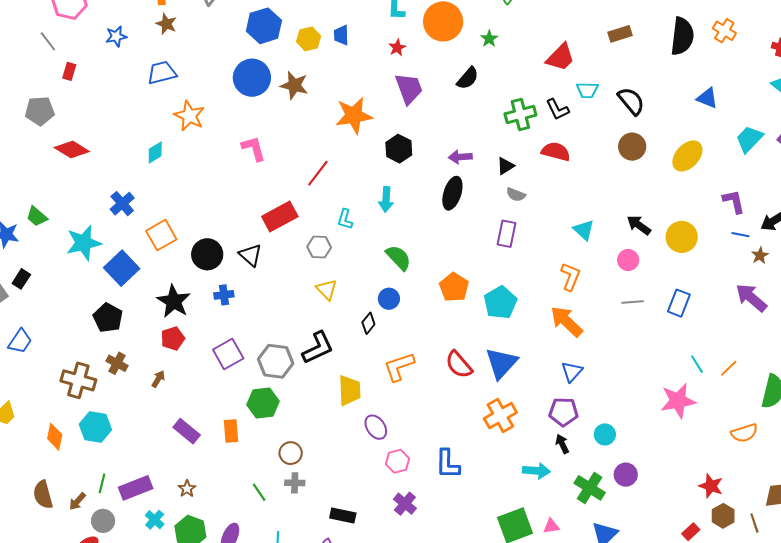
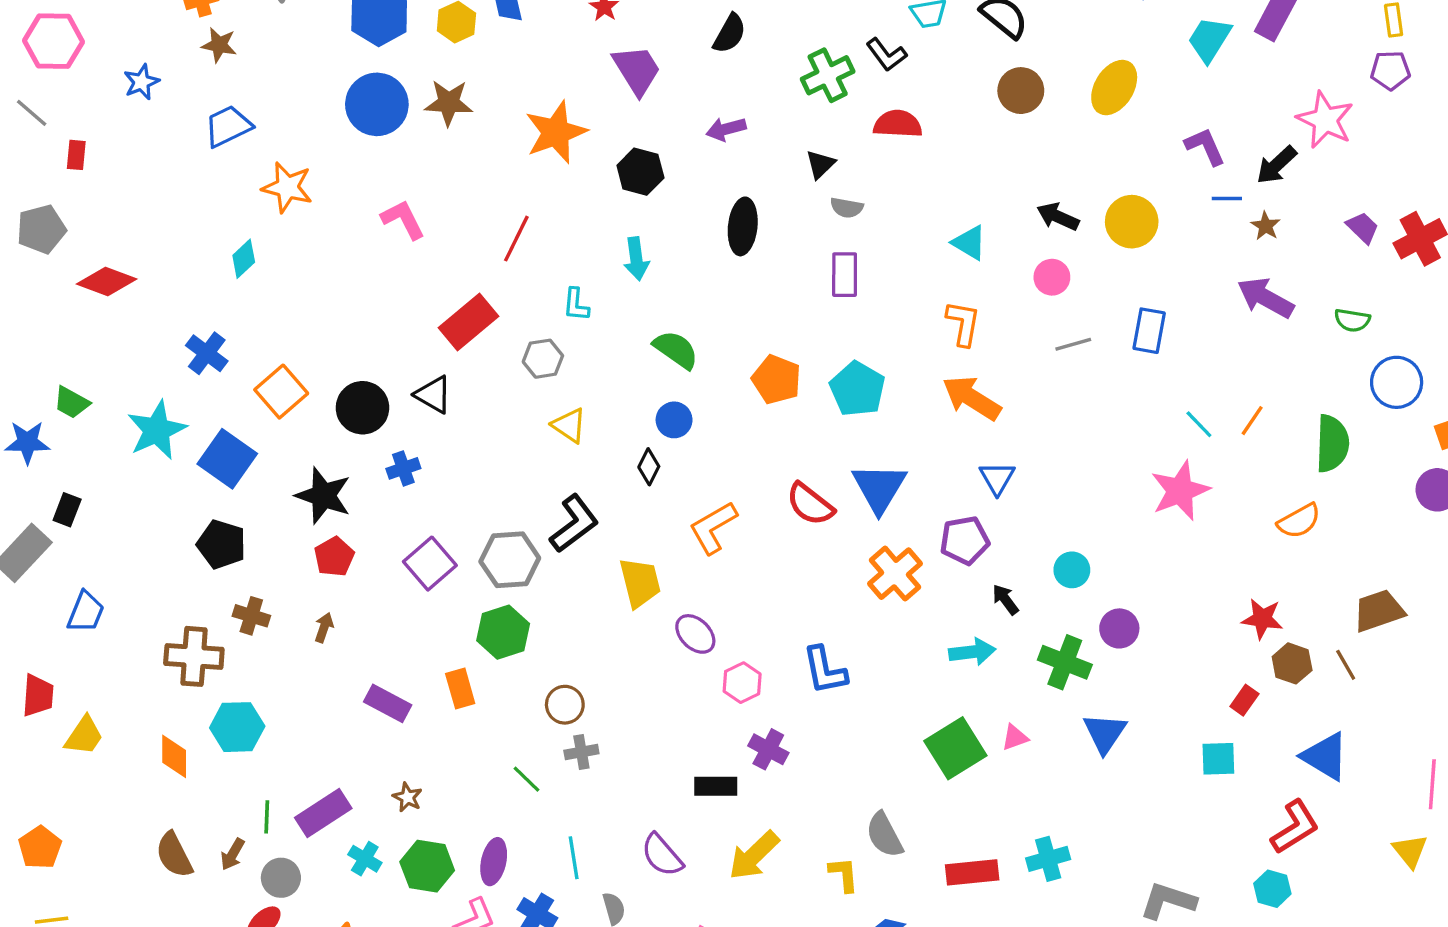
purple arrow: (460, 157) -> (726, 129), moved
purple pentagon: (563, 412) -> (965, 540), moved
black rectangle: (343, 516) -> (716, 786), moved

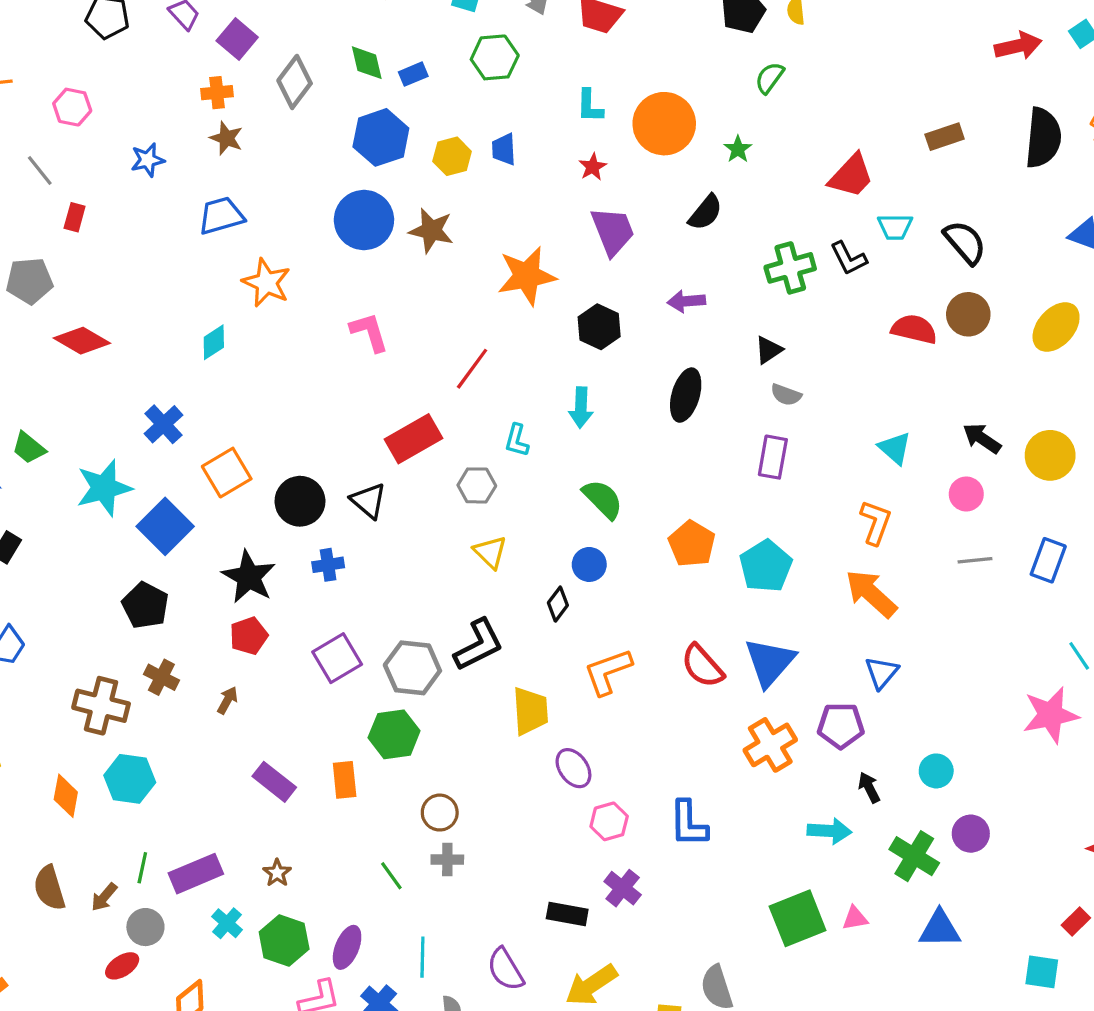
pink hexagon: (53, 41) -> (72, 107), size x0.7
red semicircle: (898, 124) -> (914, 329), moved
blue triangle: (1105, 733) -> (940, 929), turned 45

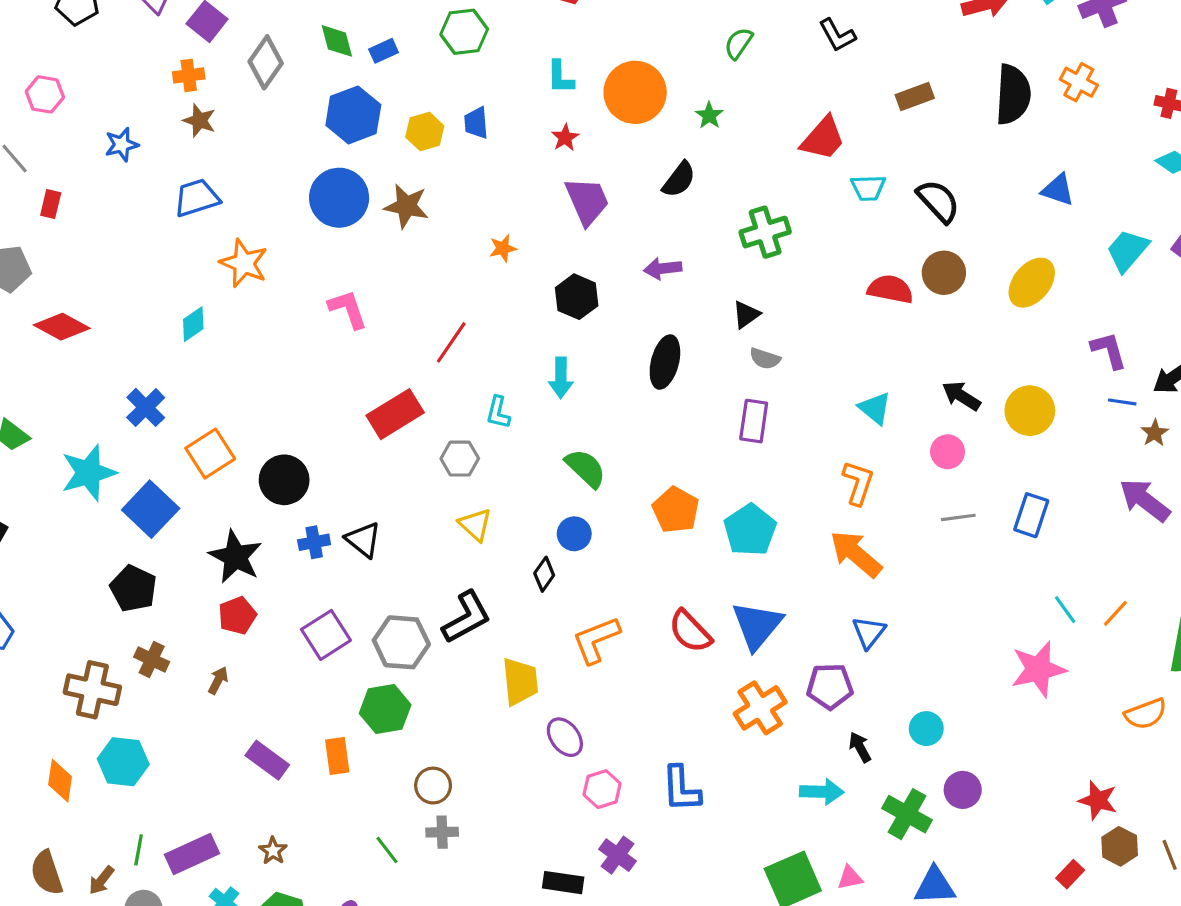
black L-shape: (849, 258) -> (837, 35), moved
orange star: (527, 276) -> (503, 248), size x0.5
black triangle: (369, 501) -> (363, 540), moved

